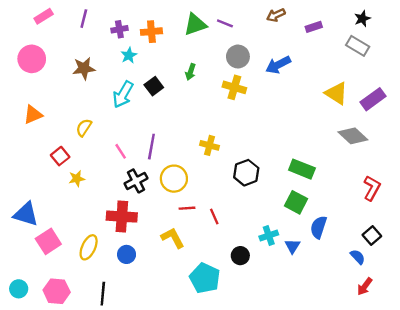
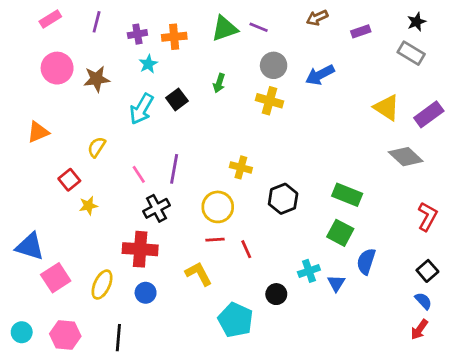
pink circle: (32, 59) -> (57, 68), moved
yellow circle: (174, 179) -> (218, 207), moved
blue semicircle: (358, 257) -> (423, 301), moved

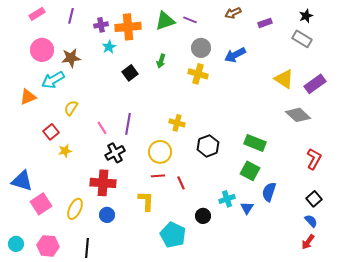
orange cross: (174, 37) -> (128, 27), size x1.4
cyan arrow: (141, 109) -> (53, 80), moved, turned 30
yellow L-shape: (199, 274) -> (146, 201), turned 30

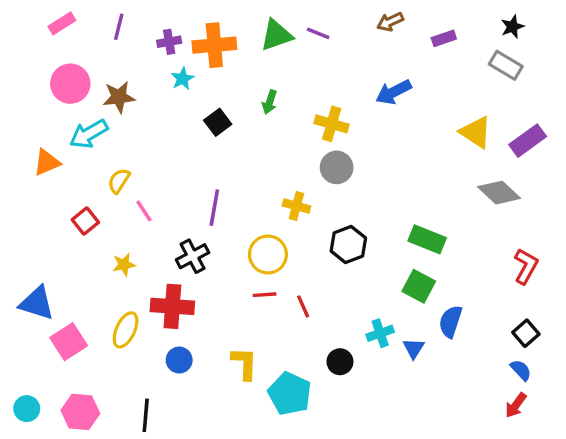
gray circle: (201, 48) -> (337, 167), moved
pink line: (102, 128) -> (144, 211), moved
yellow star: (65, 151) -> (124, 265), moved
yellow L-shape: (146, 201) -> (244, 363), moved
yellow ellipse: (75, 209) -> (126, 330), moved

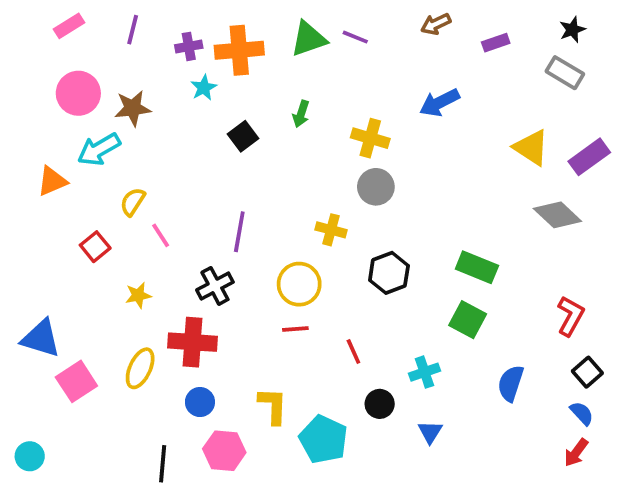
red L-shape: (526, 266) -> (571, 316), moved
red line: (303, 306) -> (353, 351), moved
blue semicircle: (450, 322) -> (511, 383), moved
blue triangle: (414, 348) -> (430, 432), moved
pink hexagon: (80, 412) -> (224, 451), moved

